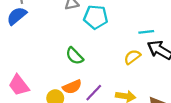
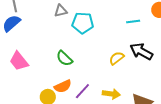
cyan line: (146, 32) -> (133, 22), moved
pink trapezoid: (19, 85) -> (19, 61), moved

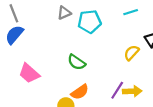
cyan line: (133, 22) -> (131, 12), moved
purple line: (82, 91) -> (117, 90), moved

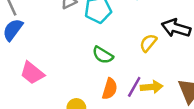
green semicircle: (76, 62) -> (103, 55), moved
orange semicircle: (80, 92) -> (110, 89), moved, turned -36

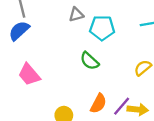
green semicircle: (103, 55) -> (89, 61), moved

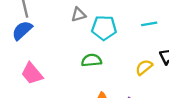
green semicircle: (89, 61) -> (92, 60), turned 132

